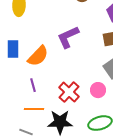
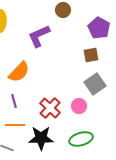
purple L-shape: (68, 37) -> (39, 36), moved

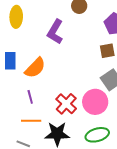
purple L-shape: (39, 36) -> (55, 32), turned -35
pink circle: (79, 106) -> (95, 102), size x1.6

